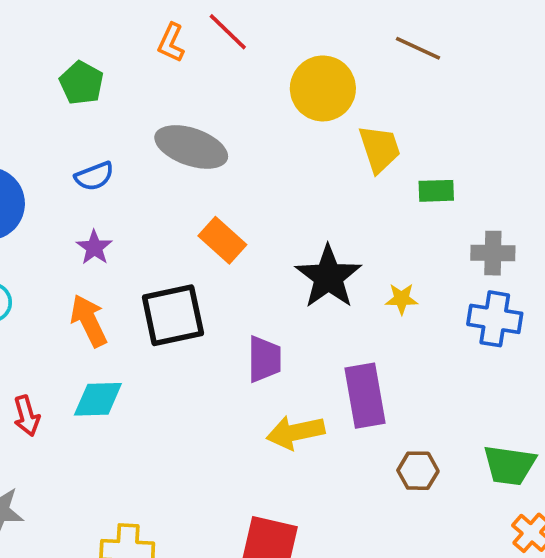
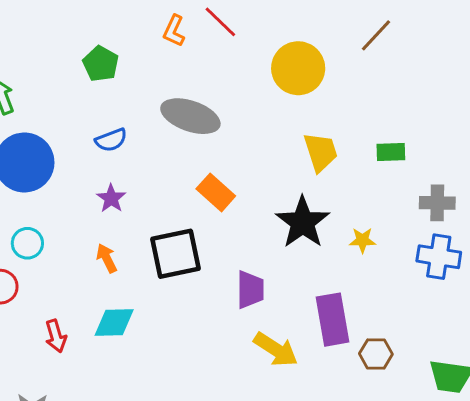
brown line: (418, 48) -> (376, 35), turned -72
yellow trapezoid: (380, 149) -> (321, 152), moved
orange arrow: (89, 321) -> (107, 258), size x0.7
yellow arrow: (295, 432) -> (276, 349), turned -135
brown hexagon: (418, 471) -> (376, 354), moved

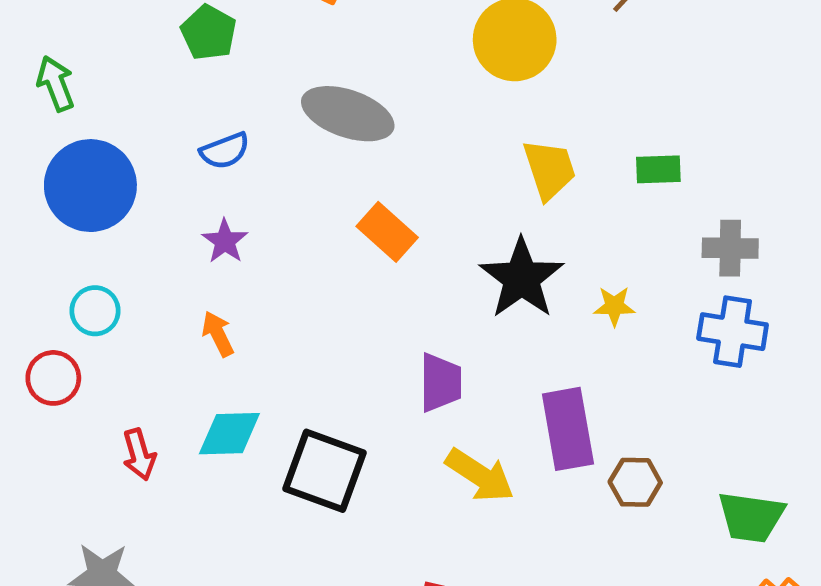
black square: (175, 254) -> (325, 471), moved, turned 32

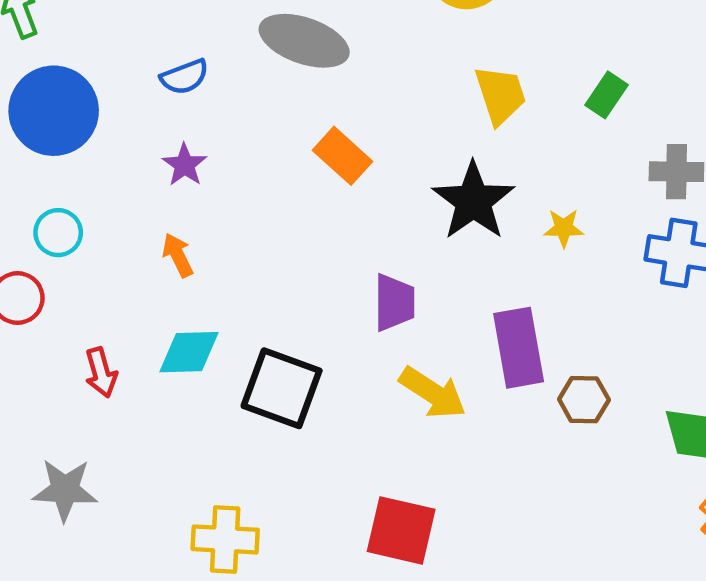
green rectangle: (658, 169) -> (607, 95), turned -54

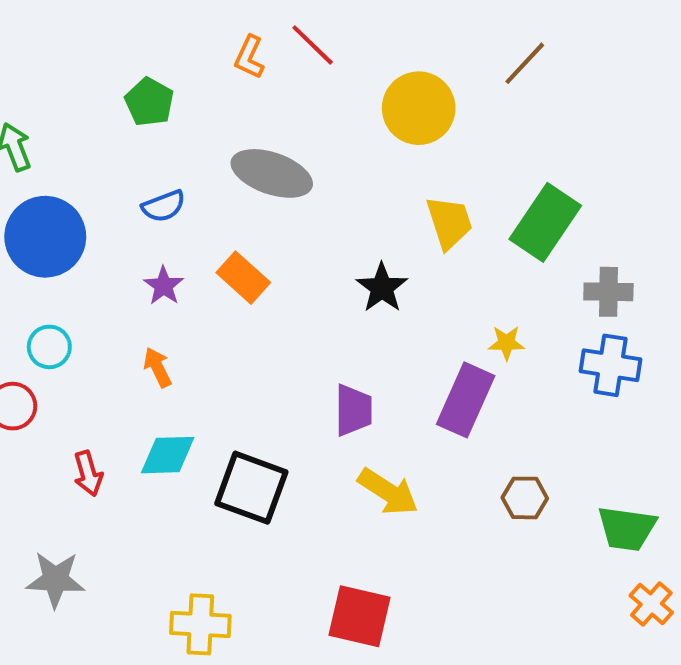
green rectangle: (607, 95) -> (545, 222), size x1.8
orange rectangle: (342, 156) -> (243, 278), moved
black star: (473, 201) -> (382, 288), moved, size x0.7
purple rectangle: (519, 348) -> (466, 400), moved, turned 34

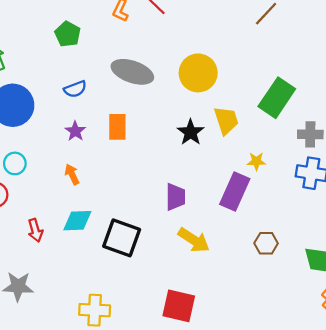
yellow circle: (419, 108) -> (198, 73), moved
yellow trapezoid: (449, 222) -> (226, 120), moved
orange rectangle: (243, 278) -> (117, 127), turned 48

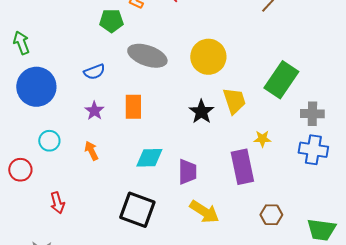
green pentagon: (68, 34) -> (111, 21), moved, turned -30
cyan circle: (15, 163) -> (49, 141), moved
purple rectangle: (235, 192) -> (242, 167), turned -36
cyan diamond: (77, 221) -> (149, 158), moved

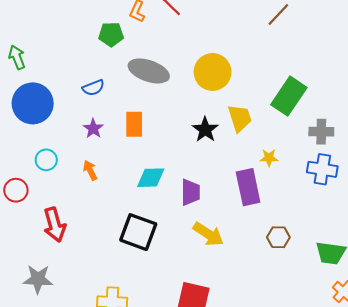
red arrow: (57, 203) -> (55, 225), size x1.5

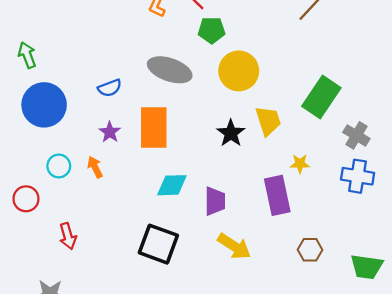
green pentagon: (111, 34) -> (212, 30), moved
orange rectangle: (134, 124) -> (154, 128), size x1.5
gray cross: (321, 132) -> (356, 135), turned 30
orange arrow: (90, 170) -> (95, 167), moved
red arrow: (55, 225) -> (68, 236), size x0.7

